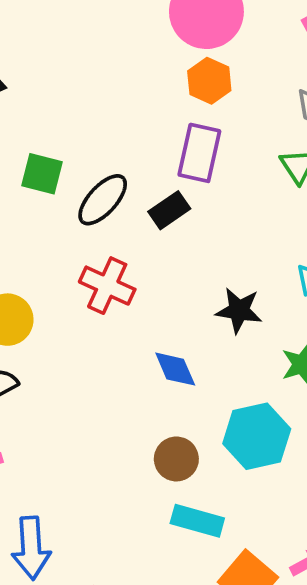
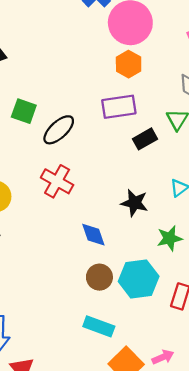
purple rectangle: (199, 153) -> (119, 107), turned 64
black rectangle: (169, 210) -> (145, 139), moved
brown circle: (176, 459) -> (99, 277), moved

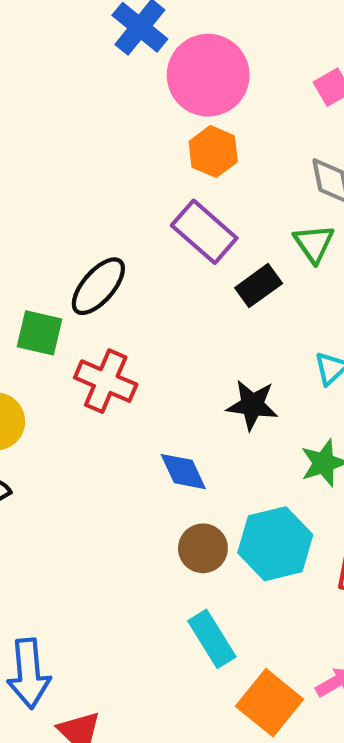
purple rectangle: (119, 107) -> (204, 232), turned 56
green square: (24, 111) -> (39, 333), moved
cyan rectangle: (99, 326) -> (212, 639), turned 44

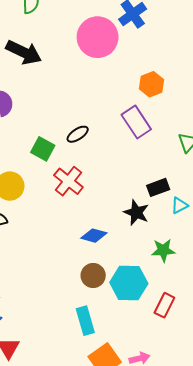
pink circle: (208, 75) -> (98, 37), moved
black ellipse: (98, 286) -> (78, 134), size x0.7
black rectangle: (259, 286) -> (158, 187), moved
blue diamond: (183, 472) -> (94, 236), turned -65

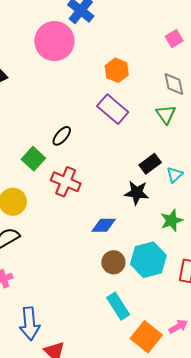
green square: (43, 149) -> (33, 159), turned 30

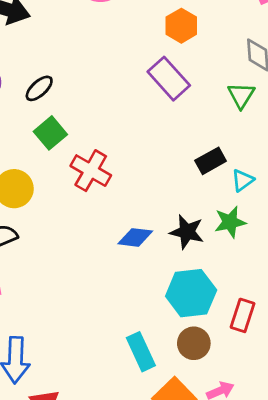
black ellipse: (62, 136) -> (39, 88), moved
black star: (137, 193) -> (187, 232), moved
green star: (172, 220) -> (230, 222), moved
brown circle: (113, 262) -> (194, 343), moved

